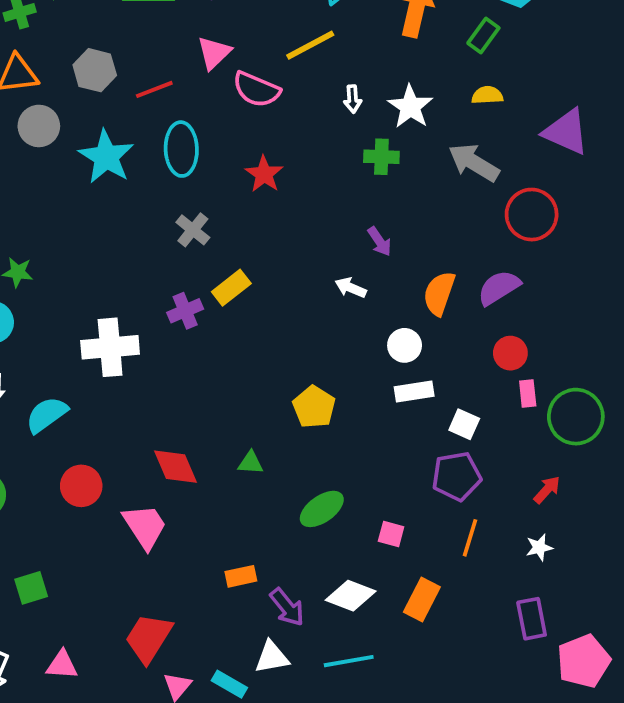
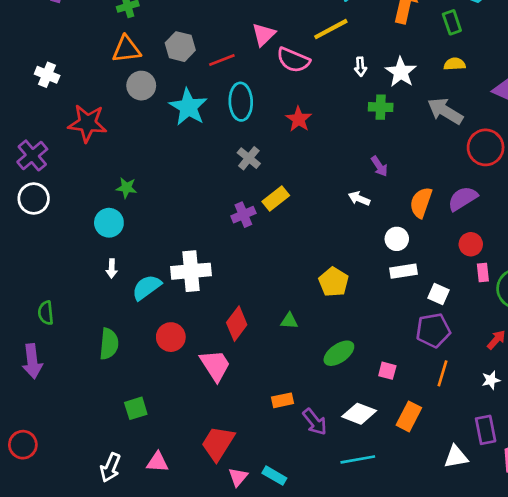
green rectangle: (483, 36) -> (452, 22), turned -55
white cross: (110, 347) -> (191, 271), moved
red diamond: (176, 467) -> (237, 324), turned 60
white triangle: (272, 657) -> (456, 457), moved

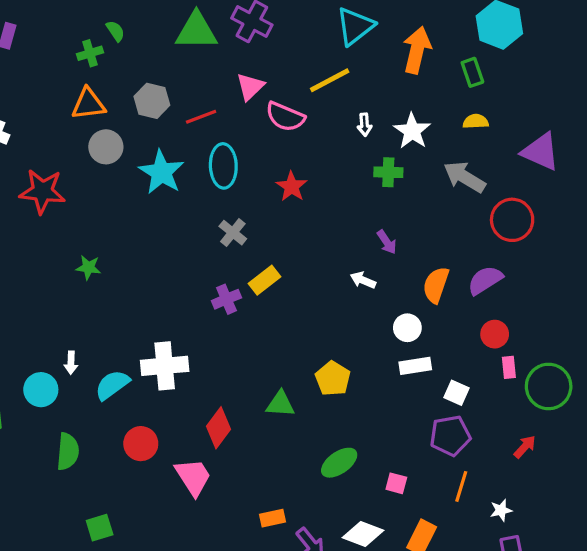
cyan circle: (109, 223) -> (41, 390), moved
green triangle: (289, 321) -> (280, 404), moved, size x1.4
white star: (491, 380) -> (501, 510), moved

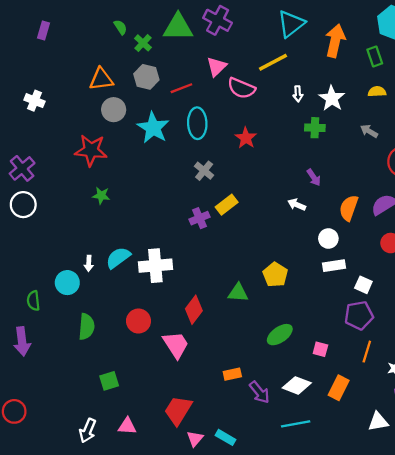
green cross: (90, 53) -> (143, 43), moved, turned -30
gray arrow: (464, 177) -> (369, 131), size x0.6
red star: (42, 191) -> (91, 150), moved
cyan semicircle: (112, 385) -> (118, 258), moved

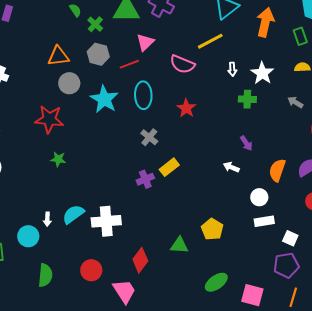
pink triangle: (216, 67) -> (145, 42), moved
pink square: (320, 349) -> (252, 295), size x1.6

